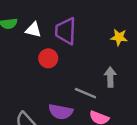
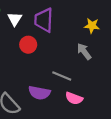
white triangle: (33, 30) -> (15, 19), turned 48
gray arrow: (110, 77) -> (84, 51), moved, turned -36

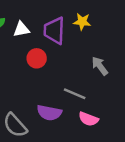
white triangle: (15, 19) -> (21, 29), turned 48
yellow star: (92, 26) -> (82, 22), moved

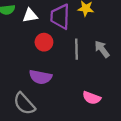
gray line: (75, 94) -> (76, 49), moved, turned 66
purple semicircle: (49, 113) -> (41, 77), moved

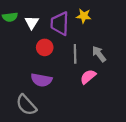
white triangle: (30, 15) -> (32, 22), turned -48
pink semicircle: (92, 98) -> (88, 77), moved, turned 119

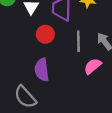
purple semicircle: (41, 80) -> (42, 70), turned 72

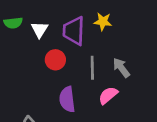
purple semicircle: (42, 70) -> (67, 99), moved

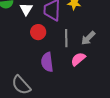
gray arrow: (121, 68) -> (88, 38), turned -98

